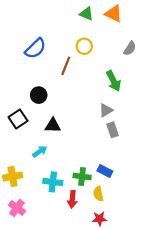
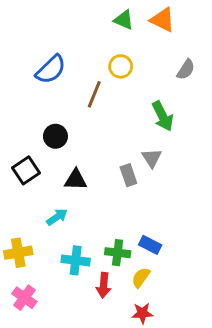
gray triangle: (106, 110) -> (152, 158), turned -32
gray rectangle: (112, 130) -> (128, 175), moved
yellow semicircle: (98, 194) -> (141, 277), turned 48

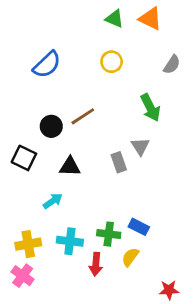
brown line: (94, 94) -> (83, 116), moved, turned 35
black square: (26, 170) -> (24, 158), turned -30
yellow cross: (18, 253) -> (28, 244), moved
red star: (142, 313) -> (169, 290), moved

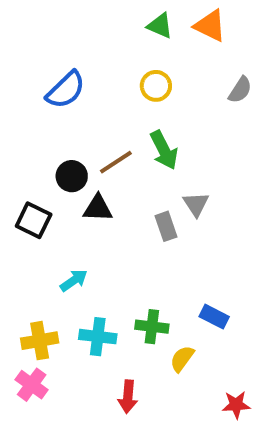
green arrow: (150, 108) -> (164, 150), moved
black triangle: (70, 167) -> (98, 208), moved
blue rectangle: (139, 227) -> (214, 317), moved
red arrow: (96, 264) -> (128, 397), moved

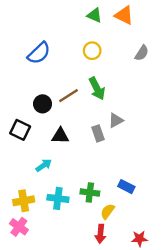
gray triangle: (196, 204) -> (116, 120), turned 35
black triangle: (98, 208) -> (60, 136), moved
red arrow: (128, 397) -> (100, 234), moved

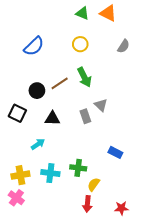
gray triangle: (116, 120) -> (101, 105), turned -48
blue rectangle: (126, 187) -> (115, 152), moved

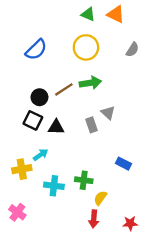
yellow circle: (80, 44) -> (86, 47), size x1.5
green arrow: (84, 77) -> (90, 83), turned -72
black square: (17, 113) -> (33, 120), moved
yellow cross: (20, 175) -> (22, 169), moved

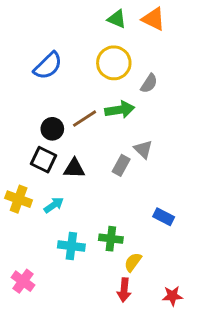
gray semicircle: (132, 50) -> (149, 83), moved
gray rectangle: (91, 125) -> (121, 165), turned 48
yellow cross: (22, 169) -> (19, 199), moved, turned 30

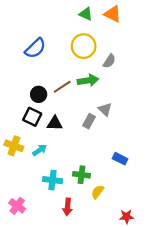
red arrow: (124, 290) -> (68, 207), moved

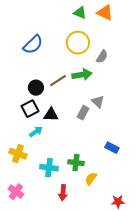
black square: (32, 117) -> (30, 109), turned 36
yellow cross: (14, 146) -> (18, 154), moved
cyan arrow: (40, 150) -> (36, 132), moved

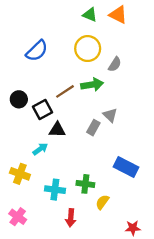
black circle: (36, 88) -> (19, 99), moved
black square: (30, 109) -> (43, 109), moved
blue rectangle: (112, 148) -> (126, 167), size x1.5

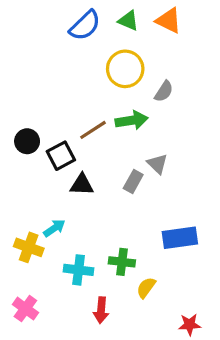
blue semicircle: (37, 51) -> (85, 25), moved
cyan arrow: (40, 149) -> (54, 228), moved
blue rectangle: (126, 167) -> (180, 238), turned -35

